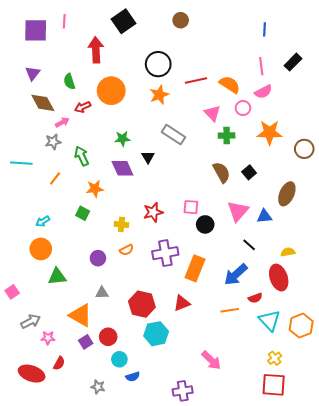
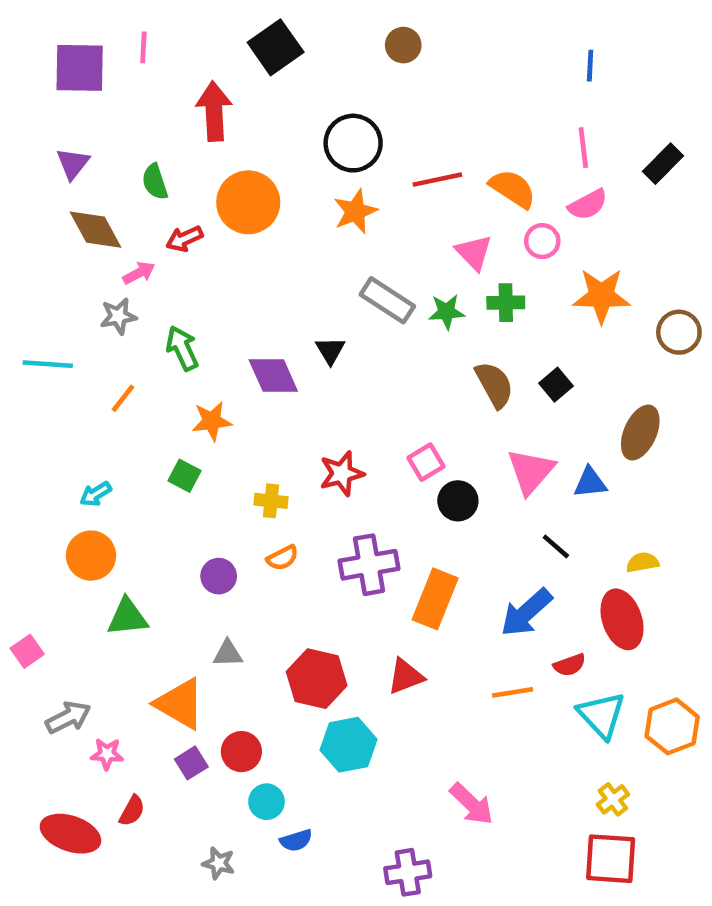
black rectangle: (293, 62) -> (663, 164), moved
green star: (122, 139) -> (447, 312), moved
pink square: (191, 207) -> (426, 462), turned -35

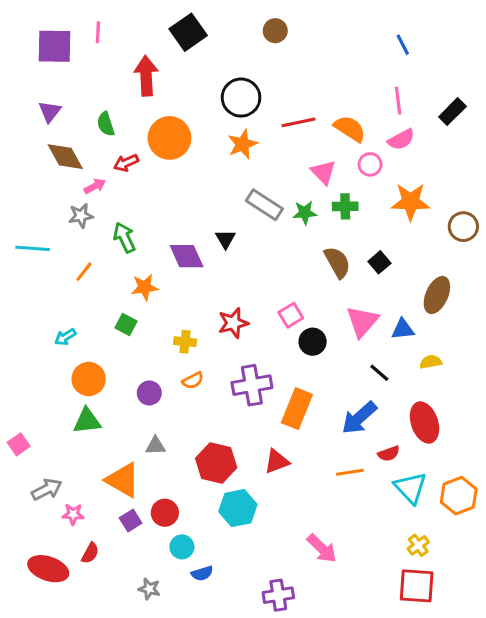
blue line: (590, 66) -> (403, 45), turned -30
orange circle: (91, 556) -> (89, 379), moved
yellow semicircle: (643, 562) -> (431, 362), moved

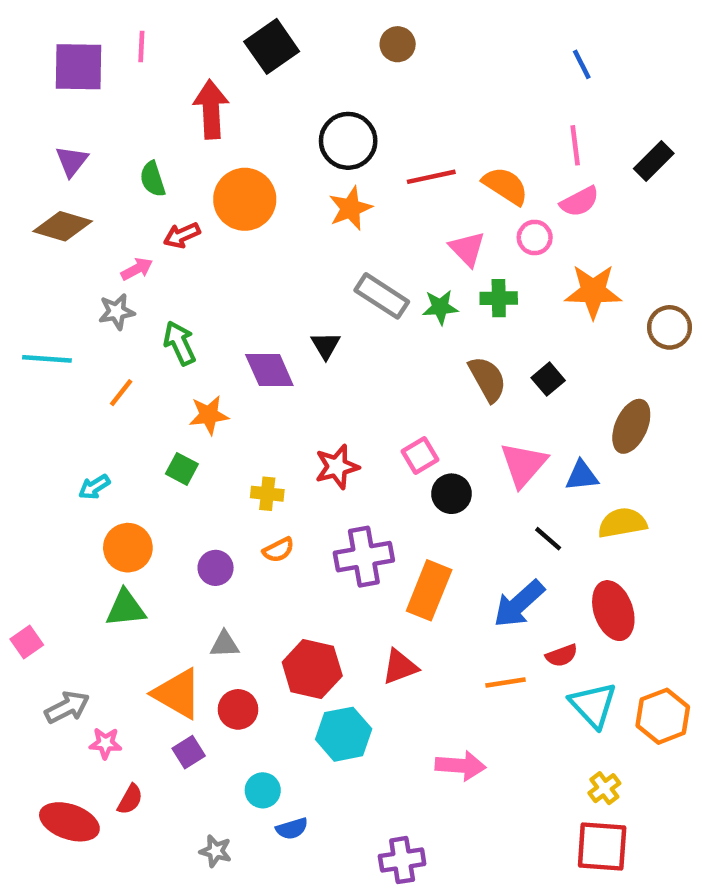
brown diamond: (65, 157) -> (63, 226), moved, turned -45
yellow semicircle: (431, 362) -> (622, 523), size x1.5
red circle: (165, 513) -> (238, 709), moved
pink arrow: (322, 548) -> (460, 766), moved, turned -40

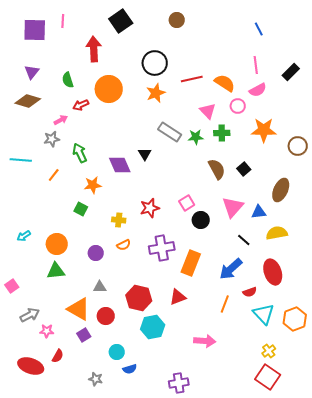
cyan arrow: (94, 487) -> (24, 236), moved
orange line: (505, 682) -> (225, 304), turned -60
red square: (602, 847) -> (268, 377), turned 30

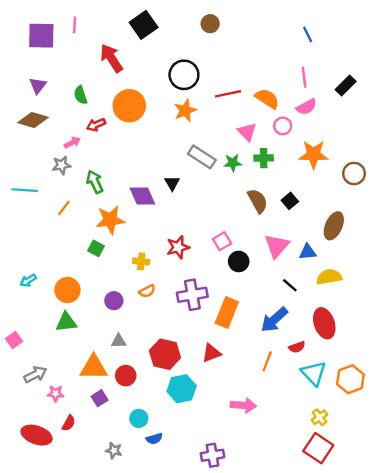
red arrow: (94, 49) -> (111, 58), turned -30
orange star: (93, 185) -> (110, 220), size x1.4
orange triangle: (79, 309) -> (94, 367), turned -30

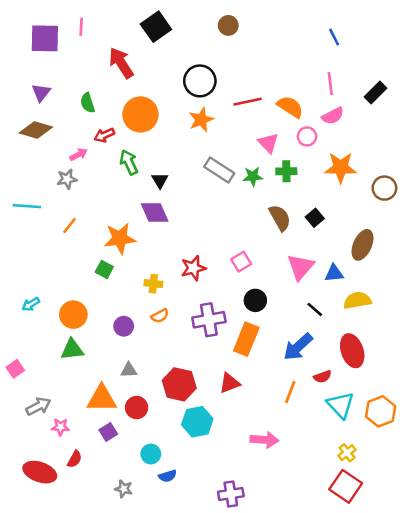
green arrow: (95, 182) -> (129, 162), moved
black triangle: (172, 183) -> (160, 180), moved
black circle: (239, 261) -> (255, 300), moved

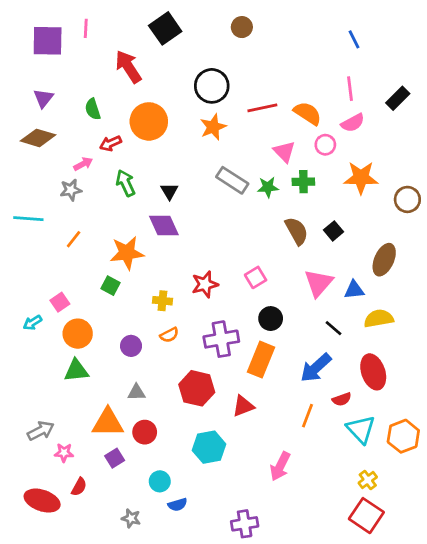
green arrow: (129, 162) -> (126, 183), moved
pink square: (15, 369) -> (60, 302), moved
red hexagon: (179, 384) -> (197, 388), moved
pink arrow: (264, 440) -> (280, 466), turned 112

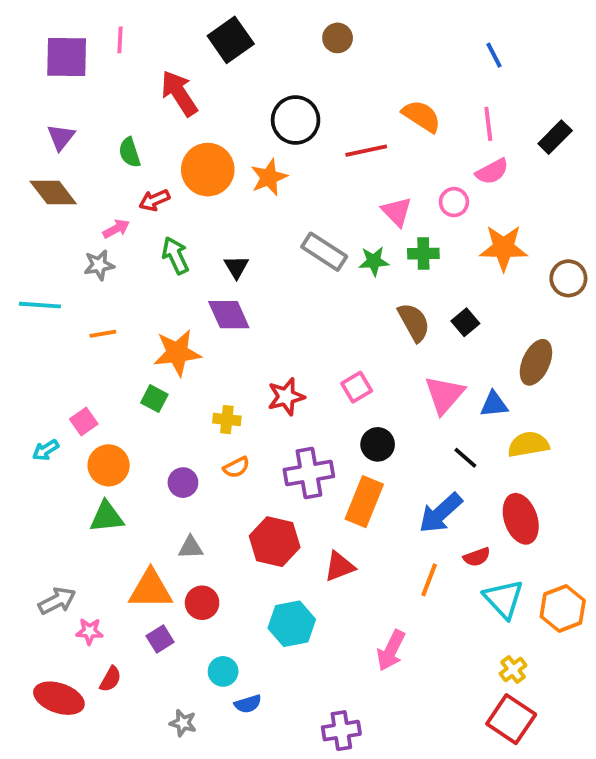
orange semicircle: (308, 113) -> (421, 116), moved
orange star: (213, 127) -> (269, 177), moved
brown diamond: (38, 138) -> (53, 193), turned 36
orange line: (74, 239) -> (103, 334), turned 42

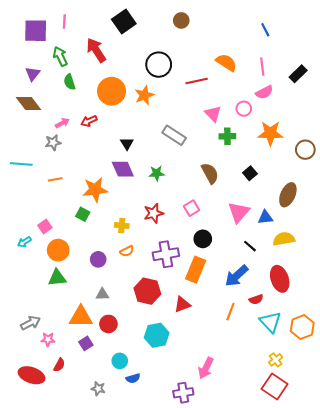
red arrow: (154, 200) -> (89, 121), moved
green arrow: (175, 255) -> (60, 56), moved
green star: (374, 261) -> (157, 173), moved
brown semicircle: (414, 322) -> (210, 173), moved
pink arrow: (391, 650) -> (206, 368), moved

